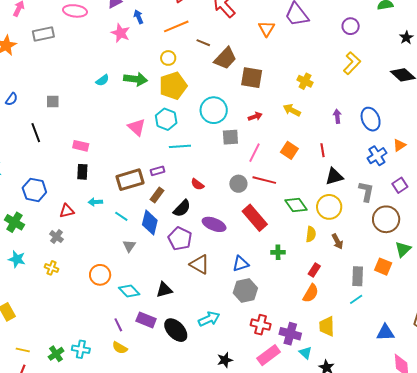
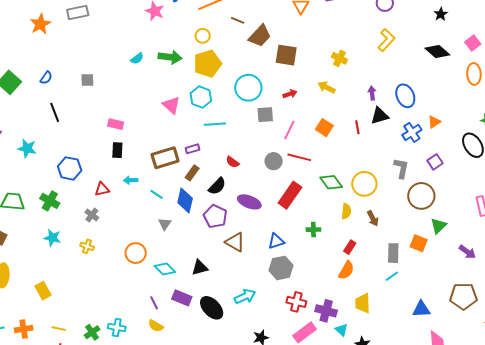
black line: (36, 133) -> (55, 112), moved
black triangle: (334, 177) -> (380, 116), moved
red rectangle: (255, 218) -> (290, 195), turned 76

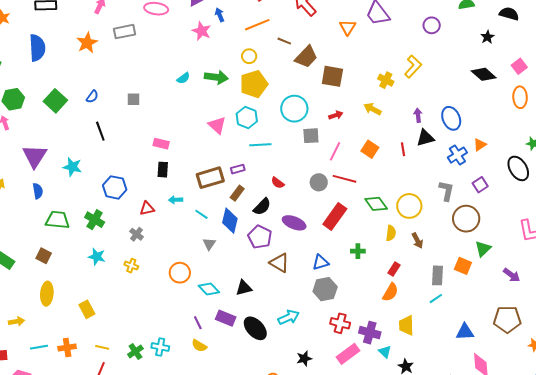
yellow L-shape: (386, 40) -> (413, 67), moved

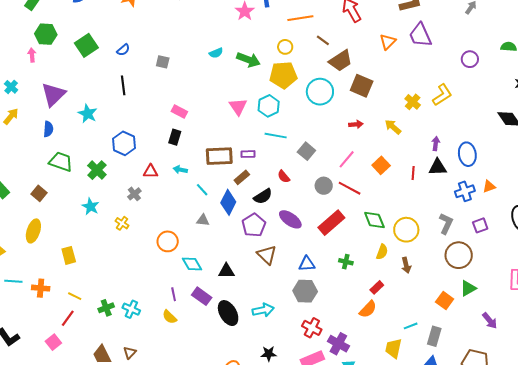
cyan circle: (294, 109) -> (320, 92), moved
gray square: (311, 136) -> (306, 151), moved, turned 30
gray triangle: (209, 244) -> (203, 220), turned 48
gray rectangle: (437, 275) -> (434, 336), moved
yellow trapezoid: (406, 325) -> (393, 348), moved

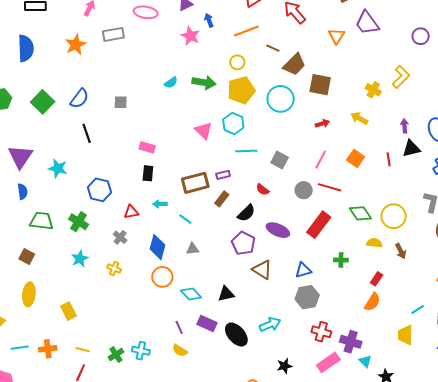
blue semicircle: (123, 50) -> (79, 99), size x1.5
blue diamond: (228, 202) -> (157, 247), moved
cyan star: (91, 207) -> (80, 259), turned 30
yellow semicircle: (382, 252) -> (374, 243), turned -91

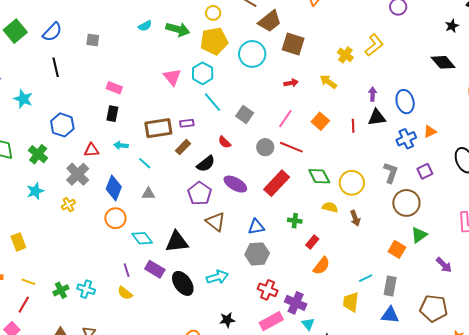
cyan line: (246, 151) -> (212, 102), turned 45
gray cross: (120, 237) -> (78, 174), size x1.6
yellow cross: (114, 269) -> (68, 205), turned 32
red rectangle: (377, 279) -> (312, 242), moved
black triangle: (226, 294) -> (177, 242), size x1.4

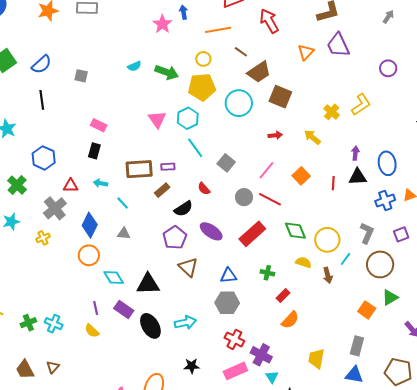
cyan line: (366, 278) -> (345, 259), moved, turned -32

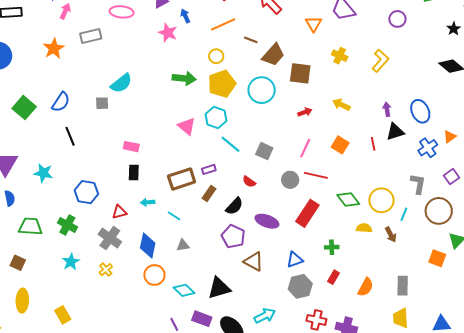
cyan semicircle: (134, 66) -> (121, 83), moved, size x1.6
yellow cross: (332, 112) -> (340, 56), moved
red rectangle: (283, 296) -> (333, 277), moved
gray rectangle: (357, 346) -> (403, 286), moved

